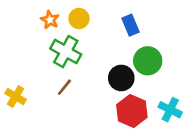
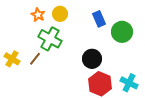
green circle: (148, 61) -> (122, 32), moved
brown line: (64, 87) -> (35, 59), moved
yellow cross: (16, 96) -> (12, 59), moved

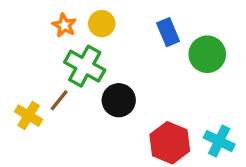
yellow cross: (12, 59) -> (29, 116), moved
black circle: (92, 59) -> (119, 100), moved

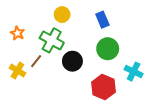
orange star: (64, 25) -> (17, 33), moved
green circle: (207, 54) -> (108, 49), moved
cyan cross: (219, 141) -> (134, 72), moved

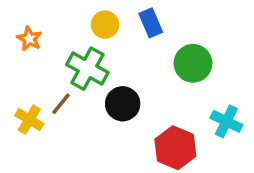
blue rectangle: (102, 20) -> (151, 23), moved
orange star: (17, 33) -> (29, 39), moved
green circle: (108, 49) -> (193, 63), moved

